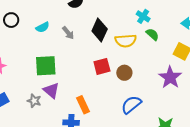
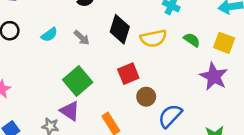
green semicircle: (152, 34) -> (192, 40), moved
green square: (46, 66) -> (78, 81), moved, turned -30
brown circle: (124, 73) -> (146, 97), moved

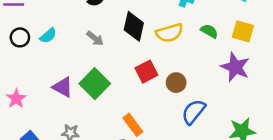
cyan semicircle: (49, 35) -> (48, 36), moved
brown circle: (146, 97) -> (176, 83), moved
purple triangle: (70, 111) -> (63, 87), moved

